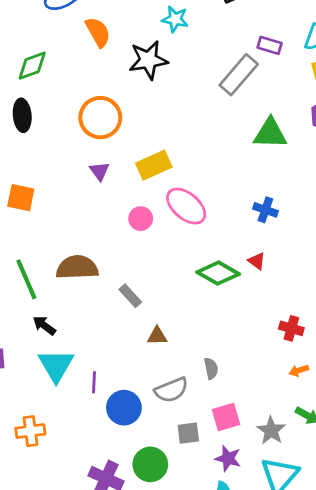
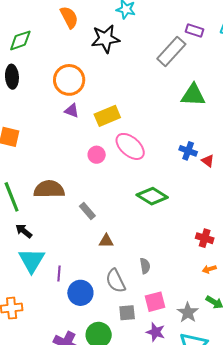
purple triangle: (99, 171) -> (72, 111), moved, turned -35
red triangle: (257, 261) -> (208, 161), moved
gray semicircle: (171, 390) -> (116, 281), turned 85

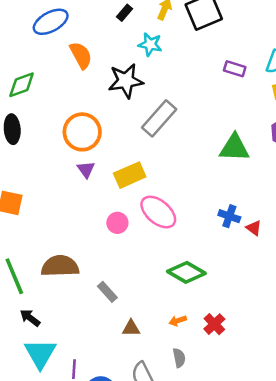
gray rectangle: (171, 51) -> (159, 118), moved
purple triangle: (72, 111) -> (86, 169), turned 35
red cross: (205, 238) -> (214, 324), moved, turned 30
orange arrow: (209, 269) -> (178, 321), moved

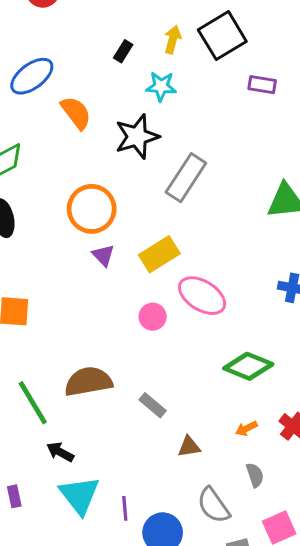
purple rectangle: (235, 69) -> (262, 85), moved

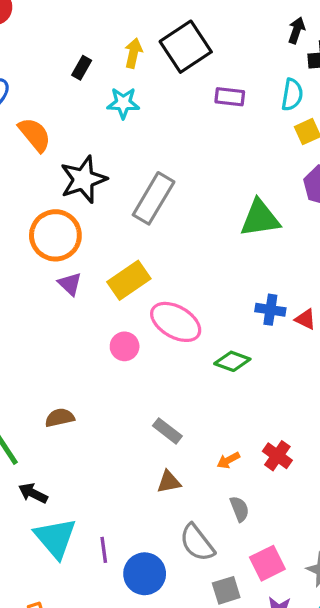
black star: (137, 137) -> (83, 179), moved
green diamond: (248, 366) -> (232, 361), moved, size x0.7
brown semicircle: (88, 382) -> (60, 418), size x0.6
gray rectangle: (153, 405) -> (167, 431), moved

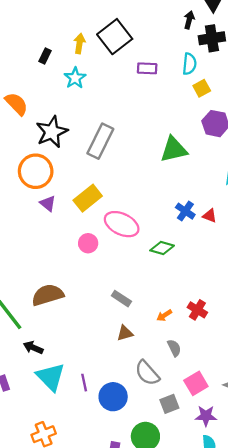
cyan star: (123, 103) -> (75, 78), turned -30
blue cross: (270, 310) -> (185, 211), turned 30
brown semicircle: (60, 418) -> (48, 295), size x1.6

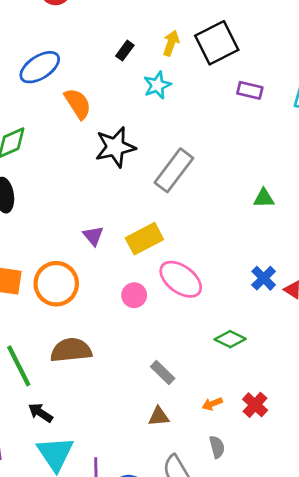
green triangle: (174, 149) -> (264, 198), size x0.6
orange circle: (36, 171) -> (56, 284), moved
green diamond: (162, 248) -> (230, 339), moved

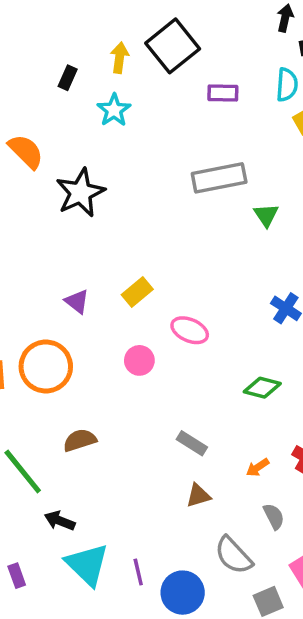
gray rectangle: (174, 170) -> (219, 178), moved, turned 54
green triangle: (264, 198) -> (266, 215), turned -50
yellow rectangle: (144, 239) -> (137, 292), size x0.7
pink ellipse: (181, 279) -> (190, 330), size x0.7
brown semicircle: (71, 350) -> (80, 440), size x0.7

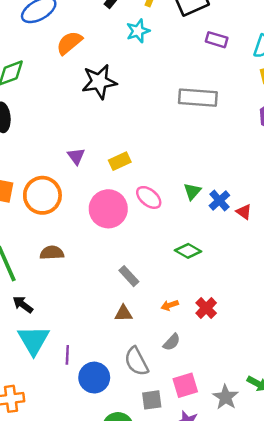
orange semicircle: (26, 151) -> (69, 43), turned -100
green triangle: (266, 215) -> (192, 191), moved
pink circle: (139, 360) -> (108, 209), size x1.8
gray semicircle: (274, 516) -> (172, 342), turned 54

